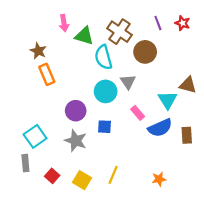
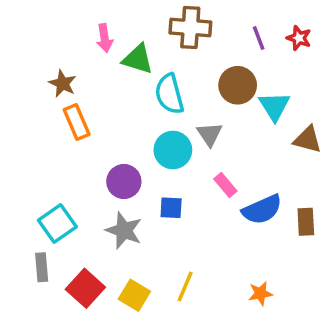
brown cross: (119, 32) -> (190, 28), moved, turned -30
cyan triangle: (168, 100) -> (274, 106), moved
red square: (52, 176) -> (85, 288), size x1.5

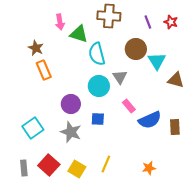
gray rectangle: (42, 267) -> (24, 168), moved

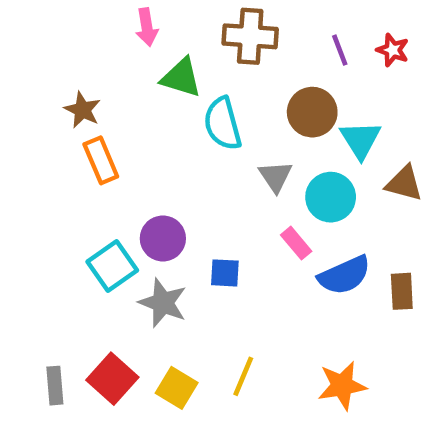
pink arrow: (60, 22) -> (147, 27), moved
cyan circle: (99, 86) -> (331, 197), moved
cyan square: (33, 128) -> (112, 266), moved
orange star: (149, 168) -> (342, 386), size x1.5

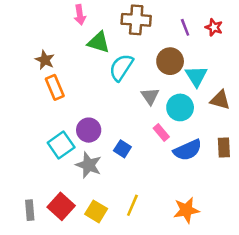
cyan semicircle: (223, 124) -> (121, 67), turned 48
blue square: (225, 273) -> (122, 149), turned 30
brown rectangle: (402, 291) -> (224, 148), moved

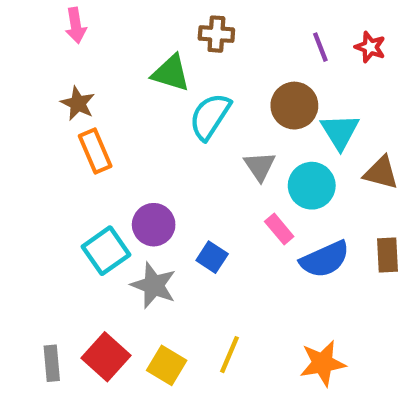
pink arrow: (80, 15) -> (76, 25), moved
brown cross: (136, 20) -> (216, 34), moved, size x0.7

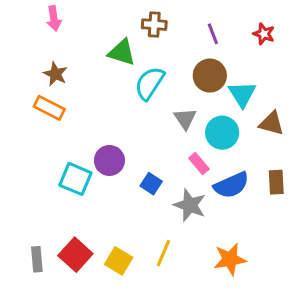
purple line: (320, 47) -> (213, 34), moved
orange rectangle: (95, 151) -> (49, 108), moved, turned -40
cyan square: (106, 251) -> (75, 179), turned -32
gray star: (154, 285) -> (190, 205), moved

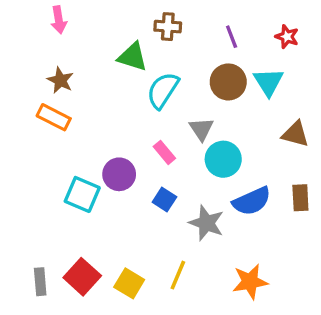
cyan triangle: (242, 94) -> (269, 82), moved
cyan circle: (222, 133) -> (223, 159), moved
pink rectangle: (199, 164) -> (164, 152), moved

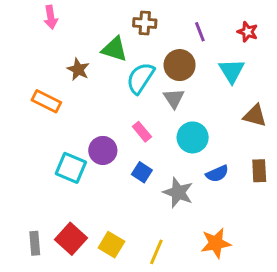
brown star: (60, 80) -> (78, 69), moved
brown circle: (228, 82) -> (180, 65), moved
gray triangle: (201, 129) -> (174, 98), moved
blue semicircle: (252, 201) -> (217, 174), size x0.7
yellow line: (178, 275) -> (156, 252), moved

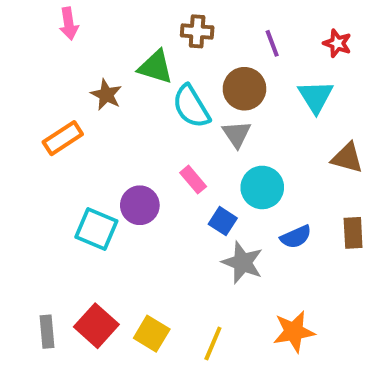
cyan semicircle: (140, 78) -> (191, 107), turned -64
orange rectangle: (46, 101) -> (63, 138), turned -60
blue square: (142, 172) -> (223, 221), moved

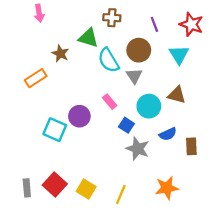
red star: (337, 43) -> (191, 24), size x1.5
brown triangle: (347, 158) -> (177, 95), moved
brown rectangle: (353, 233) -> (191, 146), moved

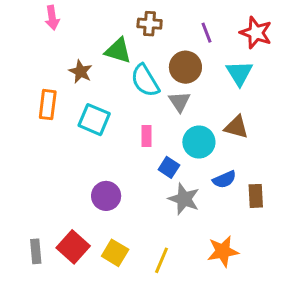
orange rectangle: (36, 78) -> (48, 105), turned -50
pink rectangle: (110, 102) -> (147, 136), turned 40
purple circle: (79, 116) -> (106, 196), moved
cyan square: (55, 130) -> (94, 120), moved

